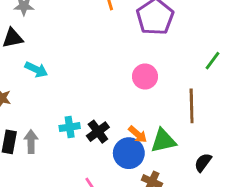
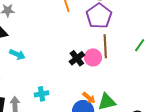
brown line: (192, 106) -> (105, 46), moved
black cross: (98, 132) -> (77, 58), moved

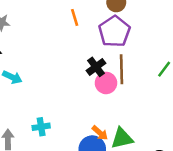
black cross: (77, 58) -> (96, 67), moved

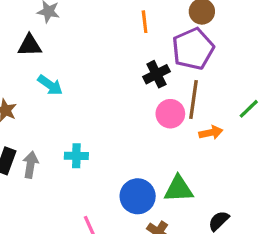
black cross: (96, 67) -> (156, 74), moved
orange arrow: (100, 133) -> (211, 133), moved, turned -63

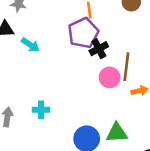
purple pentagon: (193, 49) -> (83, 33), moved
cyan arrow: (50, 85) -> (30, 45), moved

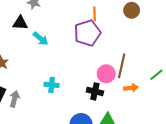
black cross: (99, 49) -> (95, 91), moved, turned 35
cyan cross: (41, 110) -> (52, 85), moved

